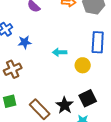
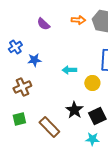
black star: (65, 105) -> (74, 110), moved

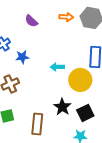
yellow circle: (92, 83) -> (80, 80), size x1.5
brown rectangle: (49, 127) -> (37, 124), turned 50

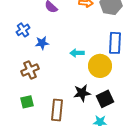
black star: (62, 107) -> (82, 93), turned 30

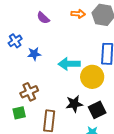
cyan arrow: (77, 53) -> (69, 64), size x1.5
brown cross: (30, 70) -> (29, 92), moved

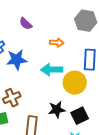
orange arrow: (78, 14) -> (57, 43), moved
blue star: (34, 54) -> (17, 60), size x1.5

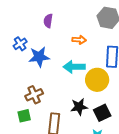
purple semicircle: (26, 24) -> (48, 21), turned 56

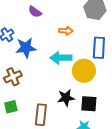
purple semicircle: (48, 21) -> (35, 12), turned -64
brown cross: (34, 95) -> (13, 77), moved
black square: (102, 113) -> (89, 104), turned 30

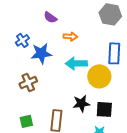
orange arrow: (66, 31) -> (70, 36), moved
green square: (11, 107) -> (26, 121), moved

